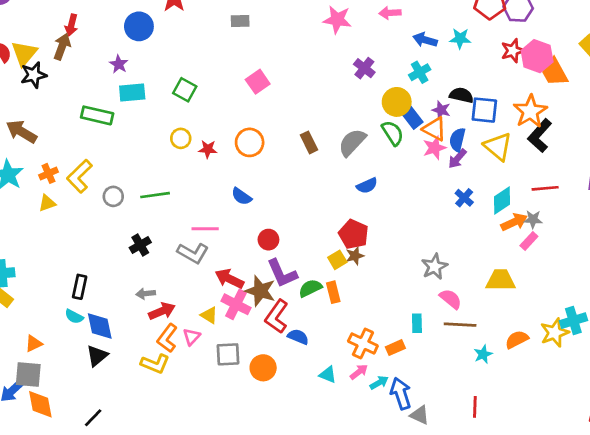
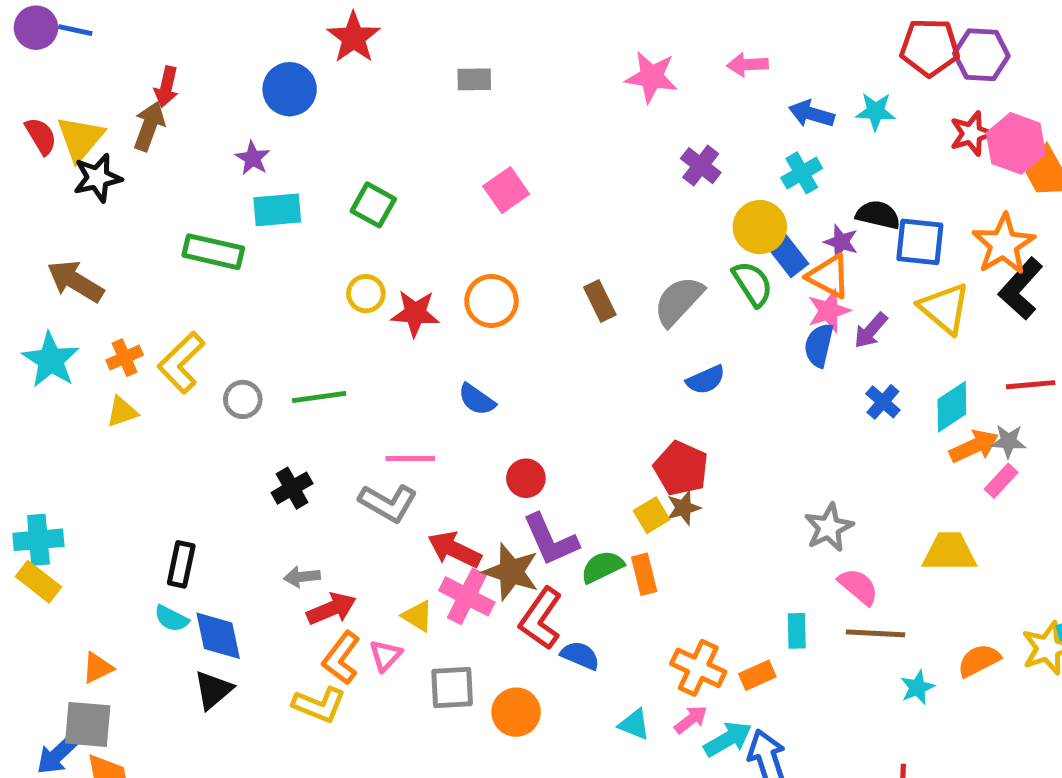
blue semicircle: (457, 140) -> (819, 345), moved
red star: (208, 149) -> (415, 313), size x1.4
cyan arrow: (379, 383) -> (728, 739), size x1.4

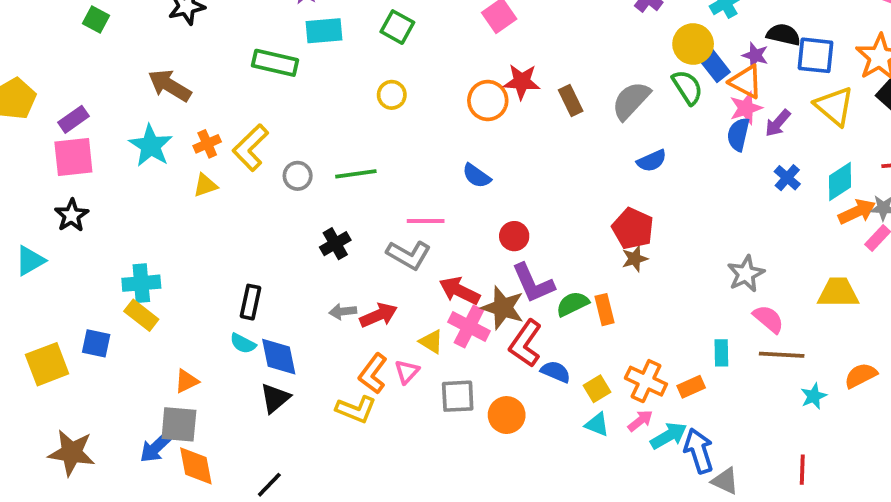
red star: (415, 313) -> (522, 82), moved
yellow square: (651, 515) -> (597, 389), moved
red arrow: (331, 609) -> (379, 315), moved

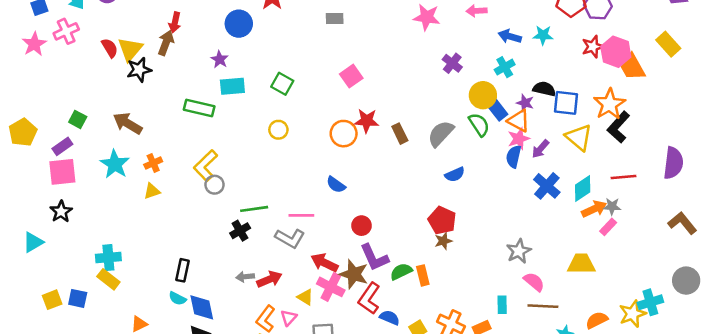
green square: (96, 20) -> (78, 119), moved
yellow L-shape: (251, 148) -> (206, 166), moved
green line: (356, 174) -> (254, 209), moved
blue cross: (787, 178) -> (547, 186), size x1.5
yellow square: (47, 364) -> (52, 300), moved, size x0.7

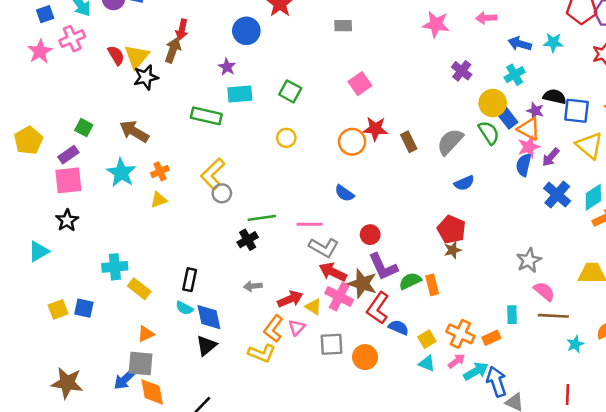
gray L-shape: (290, 238) -> (324, 247), moved
yellow rectangle: (108, 279) -> (139, 289), moved
red arrow: (269, 279) -> (290, 299), moved

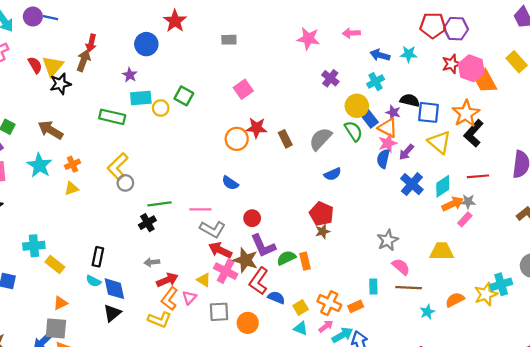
yellow circle: (286, 138) -> (161, 108), moved
red arrow: (290, 299) -> (167, 280), moved

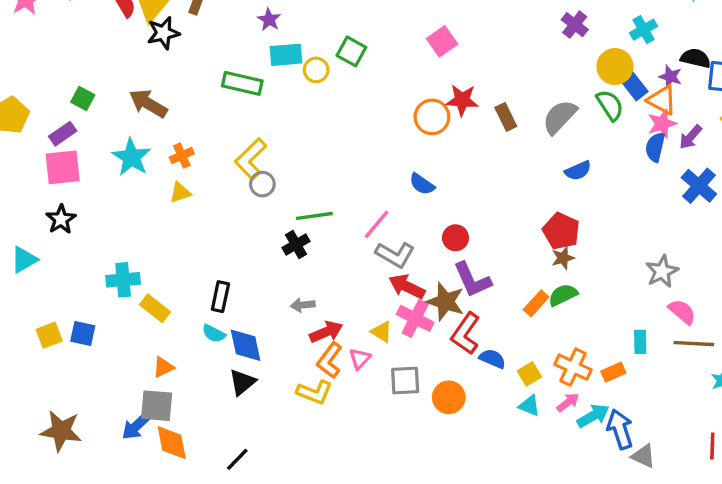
pink line: (200, 209) -> (377, 224), turned -50
green semicircle: (286, 258) -> (563, 295), moved
orange rectangle: (305, 261) -> (536, 303), turned 56

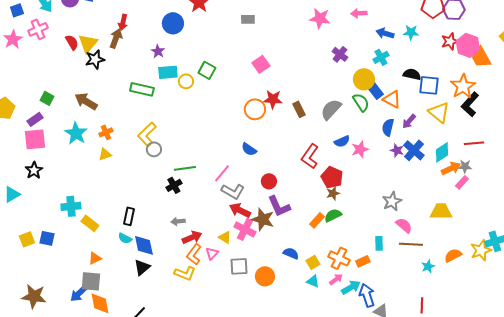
purple star: (670, 77) -> (397, 150), moved
pink star: (662, 124) -> (360, 149), moved
red L-shape: (466, 334) -> (310, 156), moved

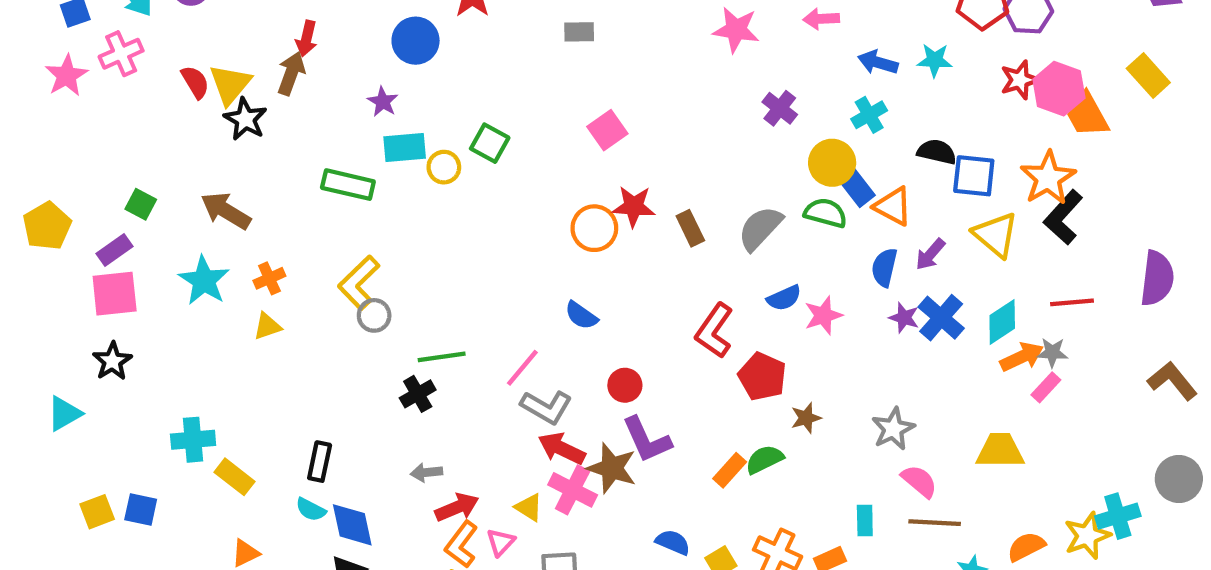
black star: (95, 59) -> (245, 119), turned -30
green semicircle: (361, 102) -> (826, 213), turned -42
brown star: (333, 193) -> (806, 418), moved

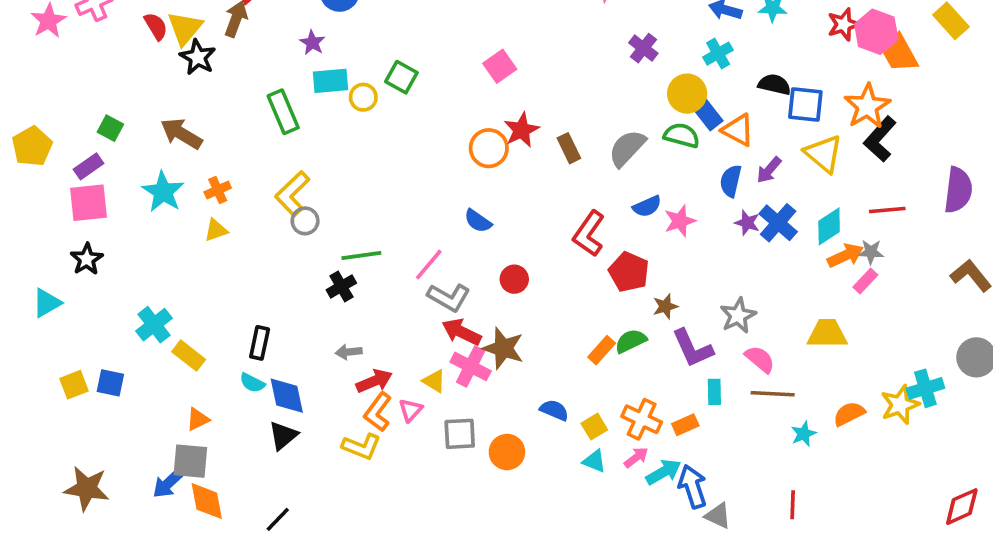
green rectangle: (348, 185) -> (283, 112), turned 54
red star: (634, 206) -> (522, 130), turned -30
cyan cross: (193, 440) -> (154, 325), turned -33
purple L-shape: (647, 440) -> (693, 348), moved

